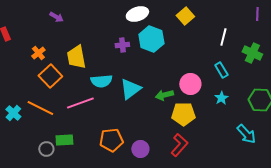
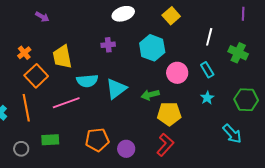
cyan hexagon: (151, 39) -> (152, 48), moved
pink circle: (190, 84) -> (177, 73), moved
orange line: (40, 108) -> (26, 108), turned 52
gray circle: (46, 149) -> (21, 149), moved

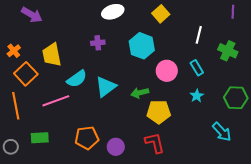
purple arrow: (42, 17) -> (32, 15), size x1.5
cyan semicircle: (87, 81) -> (77, 79), turned -30
red L-shape: (165, 145) -> (155, 143), turned -55

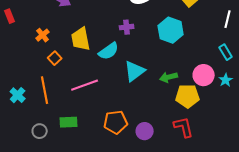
pink circle: (167, 71) -> (204, 75), moved
orange square: (26, 74) -> (55, 58), size x0.6
cyan semicircle: (77, 79) -> (109, 51), moved

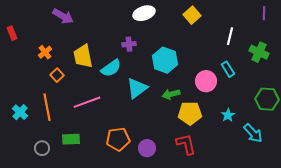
cyan hexagon: (171, 30) -> (165, 60), moved
pink circle: (204, 75) -> (206, 81), moved
cyan star: (226, 80) -> (228, 115), moved

